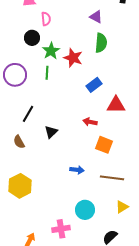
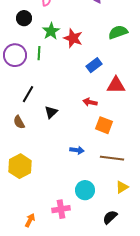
black circle: (32, 38) -> (24, 18), moved
green semicircle: (101, 43) -> (118, 32), moved, turned -114
green line: (47, 73) -> (39, 53), moved

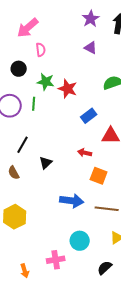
green star: (51, 31) -> (46, 82), turned -30
blue arrow: (77, 150) -> (72, 201), size x1.6
orange arrow: (30, 220) -> (25, 271), turned 136

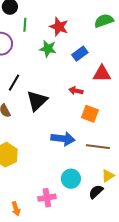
green star: (46, 82) -> (48, 49), moved
green line: (34, 104) -> (25, 25), moved
black triangle: (46, 163) -> (37, 101), size x1.6
black semicircle: (105, 268) -> (96, 192), moved

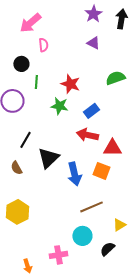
red triangle: (102, 74) -> (112, 148), moved
red arrow: (76, 91) -> (87, 135), moved, size x1.5
blue arrow: (63, 139) -> (74, 174), moved, turned 70
brown line: (98, 147) -> (91, 207), moved, turned -30
yellow triangle: (108, 176) -> (119, 225), moved

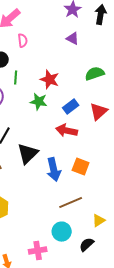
red triangle: (112, 148) -> (99, 112), moved, turned -42

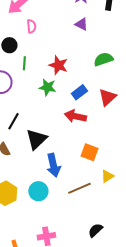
blue arrow: (54, 170) -> (53, 165), moved
yellow triangle: (99, 221) -> (107, 176), moved
cyan circle: (62, 232) -> (38, 191), moved

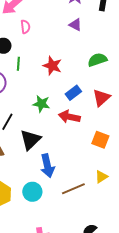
green star: (47, 87) -> (41, 104), moved
orange square: (89, 152) -> (100, 140), moved

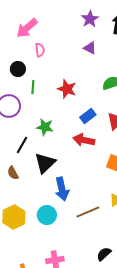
green star: (41, 104) -> (45, 127), moved

